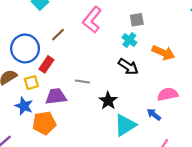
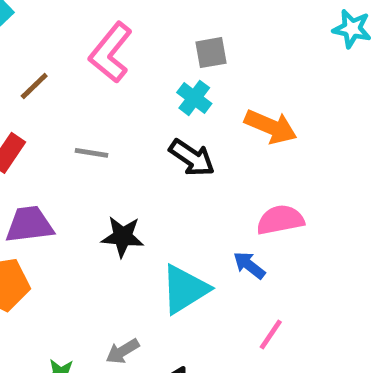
gray line: (83, 81) -> (92, 153), moved
black star: (108, 101) -> (123, 237), moved, turned -30

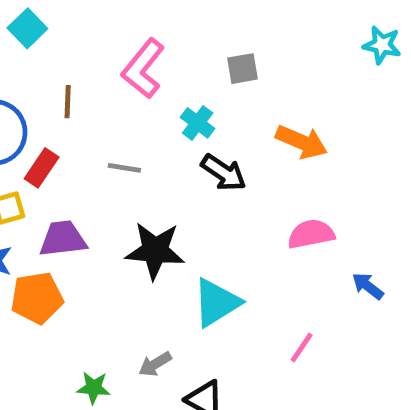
brown line: (34, 86) -> (68, 102), turned -44
cyan cross: (194, 98) -> (198, 123), moved
black star: (123, 237) -> (155, 251), size x1.4
blue arrow: (249, 265) -> (368, 286), moved

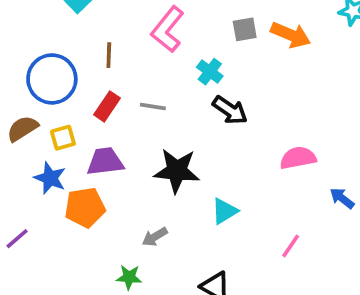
orange arrow: (302, 142) -> (291, 35), moved
red rectangle: (42, 168) -> (107, 106), moved
cyan triangle: (216, 303) -> (225, 211), size x0.7
gray arrow: (155, 364) -> (155, 237), moved

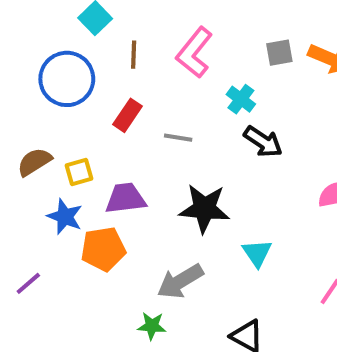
brown line: (109, 55) -> (134, 55), moved
blue circle: (52, 79) -> (67, 79), moved
red rectangle: (107, 106) -> (128, 115), moved
cyan triangle: (225, 211) -> (257, 253), turned -32
gray arrow: (155, 237) -> (180, 281), size x1.6

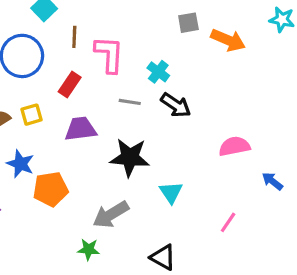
pink L-shape: (194, 53) -> (109, 54), moved, turned 144
gray square: (279, 53) -> (188, 23), moved
gray line: (178, 138) -> (130, 102), moved
yellow square: (79, 172) -> (31, 115), moved
purple trapezoid: (126, 198) -> (81, 129), moved

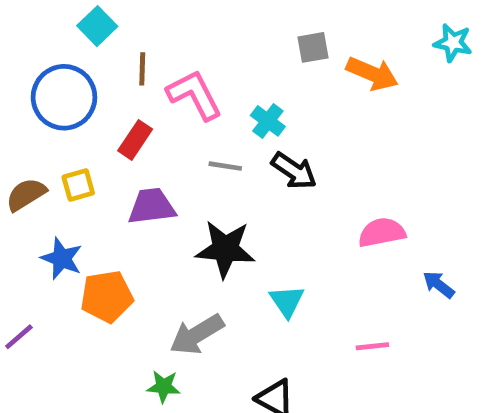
pink L-shape: (109, 54) -> (194, 95), turned -30
pink line: (228, 222) -> (372, 346), turned 50

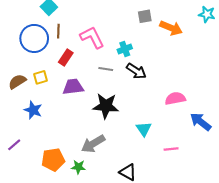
brown line: (142, 69) -> (58, 31), moved
cyan cross: (268, 121) -> (125, 49), turned 32
blue arrow: (439, 285) -> (201, 122), size x1.5
orange pentagon: (107, 296) -> (53, 160), moved
cyan triangle: (287, 301) -> (144, 129), moved

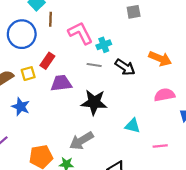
orange arrow: (171, 28) -> (160, 59), moved
brown line: (58, 31) -> (50, 19), moved
cyan cross: (125, 49) -> (104, 45), moved
red rectangle: (66, 57) -> (47, 61), moved
cyan triangle: (144, 129) -> (133, 126), turned -42

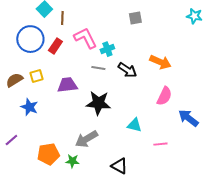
brown line: (50, 19) -> (62, 18), moved
red rectangle: (47, 61) -> (55, 46), moved
pink semicircle: (164, 95) -> (164, 96), turned 126

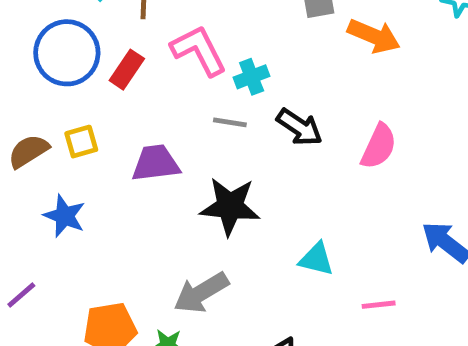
orange arrow: (160, 62) -> (374, 36), moved
pink semicircle: (164, 96) -> (379, 146), moved

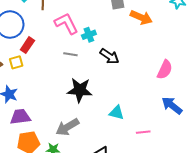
red rectangle: (127, 70) -> (27, 45), moved
gray line: (230, 122) -> (70, 54), moved
pink semicircle: (379, 146) -> (165, 70), moved
purple trapezoid: (156, 163) -> (20, 117), moved

